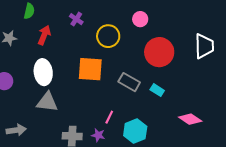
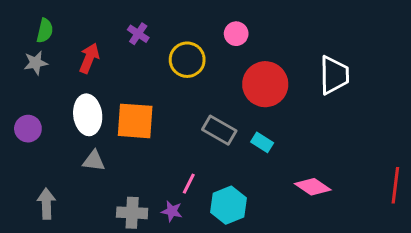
green semicircle: (29, 11) -> (45, 31), moved
orange square: (90, 69) -> (135, 121), moved
gray triangle: (47, 102) -> (94, 161), size x0.7
gray arrow: (16, 130) -> (46, 204), turned -84

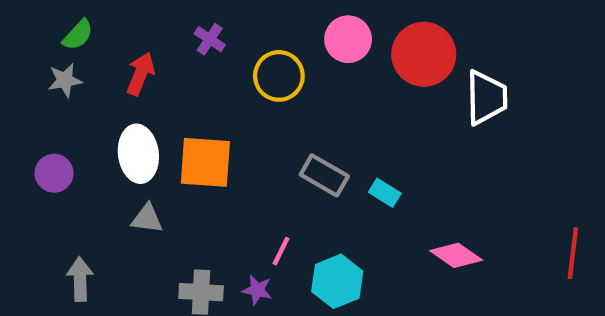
green semicircle: (45, 31) -> (78, 35), turned 30
pink circle: (236, 34) -> (348, 39), size x1.4
red circle: (265, 84) -> (424, 54), moved

